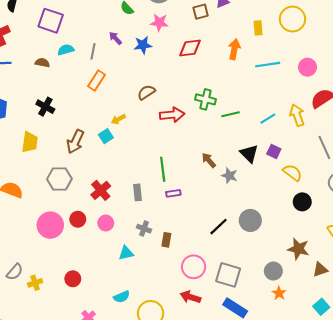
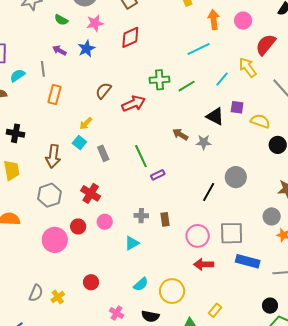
orange arrow: (234, 49) -> (214, 20), moved
cyan line: (268, 65) -> (199, 49), moved
gray rectangle: (138, 192) -> (103, 153), moved

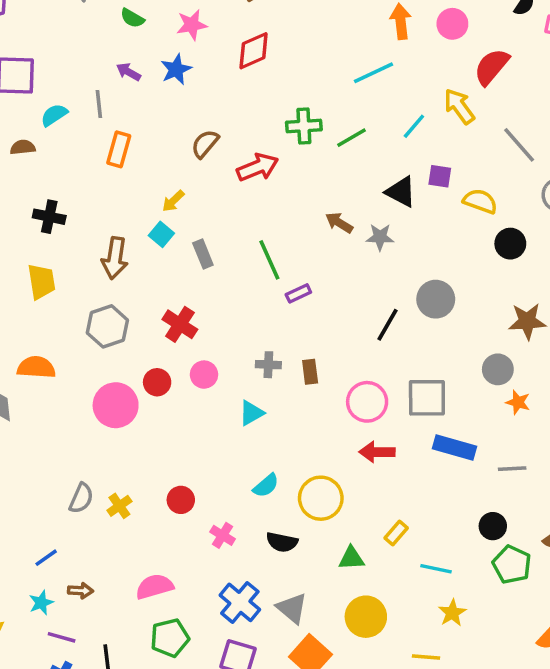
red circle: (91, 282) -> (181, 500), moved

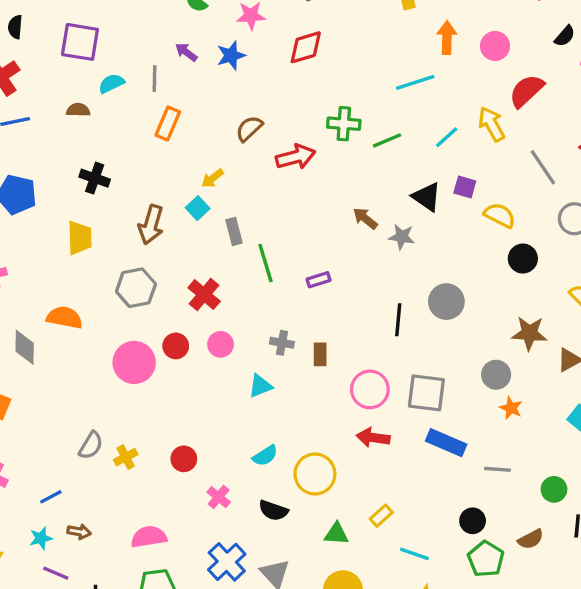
green line: (269, 260) -> (266, 263), moved
black line: (388, 325) -> (398, 320), turned -32

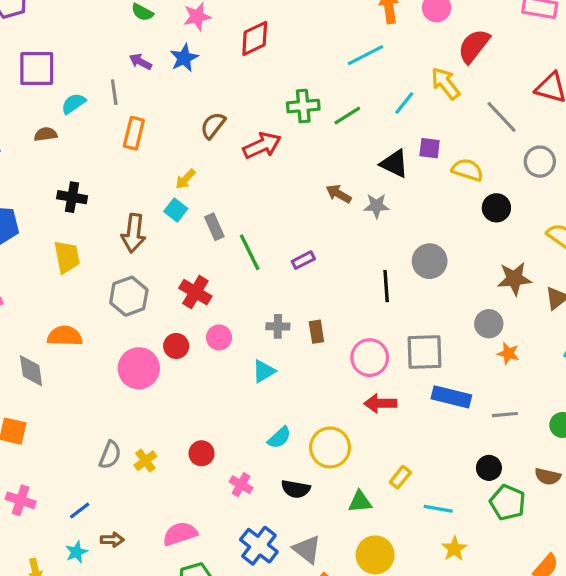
brown semicircle: (531, 539) -> (548, 476), turned 50

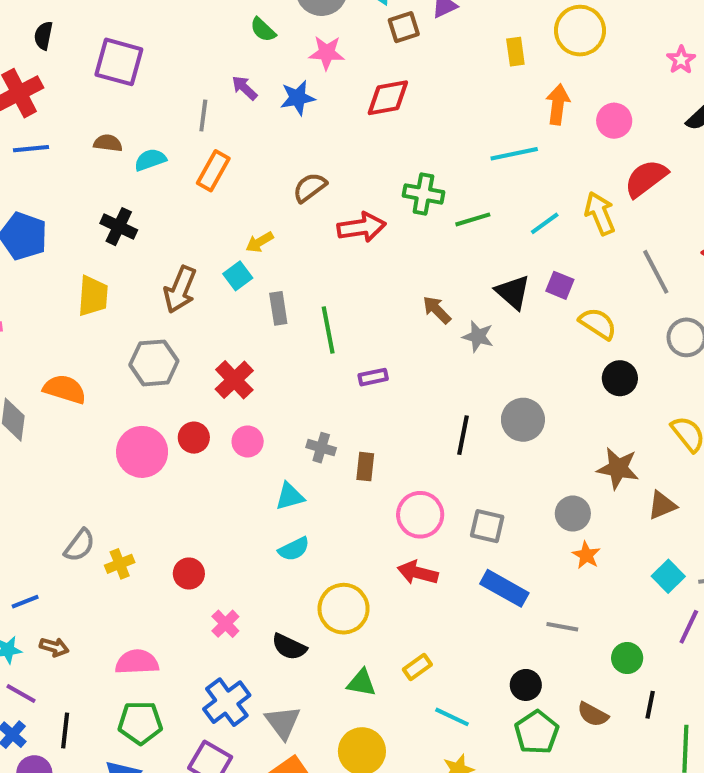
cyan semicircle: (73, 104) -> (150, 160), moved
green line: (250, 252) -> (328, 330), moved
gray square: (425, 352) -> (487, 526), size x0.7
cyan semicircle: (279, 438) -> (294, 549), moved

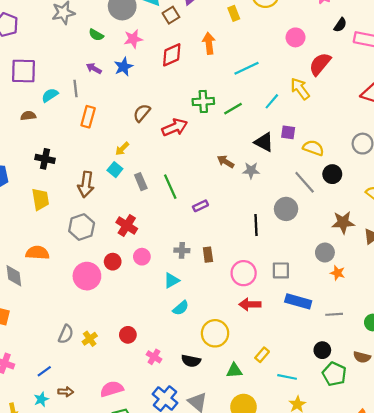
orange arrow: (558, 104) -> (209, 43), moved
cyan semicircle: (150, 160) -> (50, 95), moved
gray line: (656, 272) -> (305, 182), moved

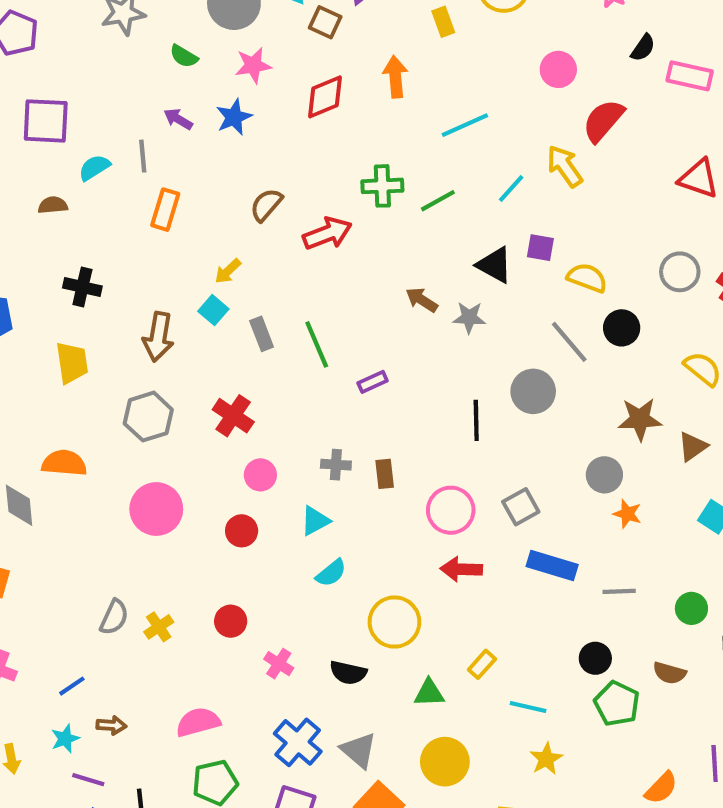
brown square: (171, 15) -> (325, 22), turned -35
red circle: (113, 262) -> (242, 531), moved
gray square: (281, 270) -> (521, 507), turned -30

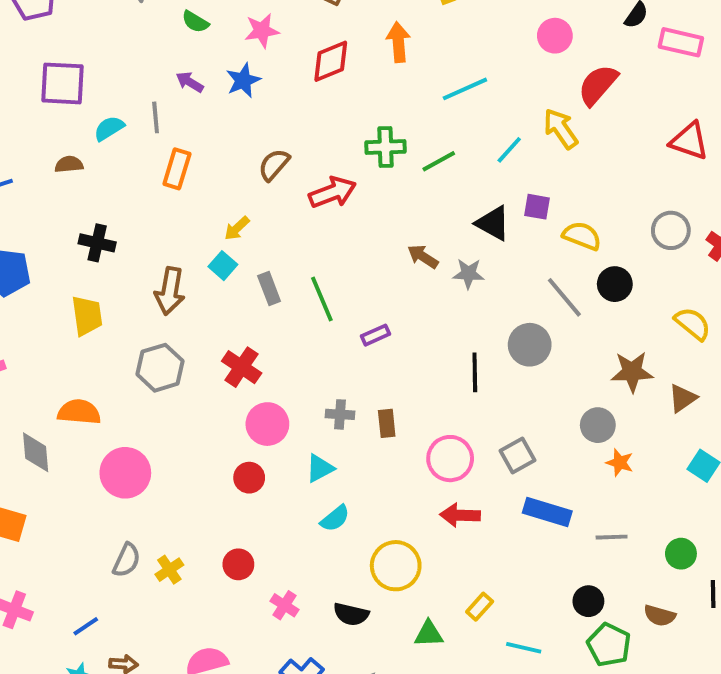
pink circle: (260, 475) -> (267, 424), size x1.4
pink circle: (156, 509) -> (125, 473), moved

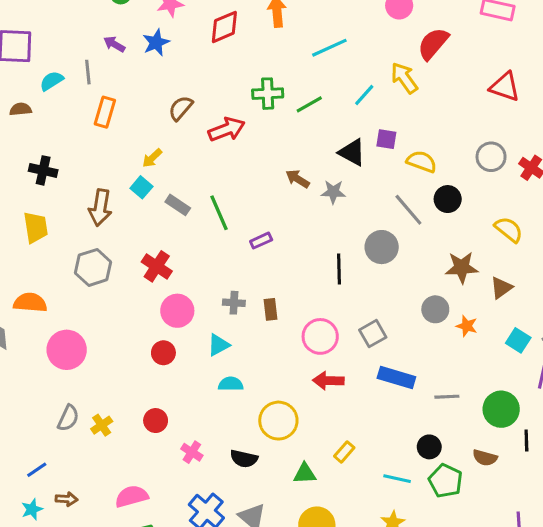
gray rectangle: (269, 289) -> (178, 205), turned -35
orange star: (620, 463) -> (467, 326), moved
cyan semicircle: (335, 518) -> (231, 384), turned -140
green circle: (681, 554) -> (501, 409), size x1.5
cyan line: (524, 648) -> (397, 479), moved

